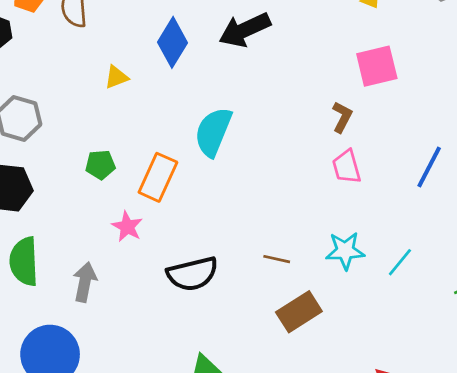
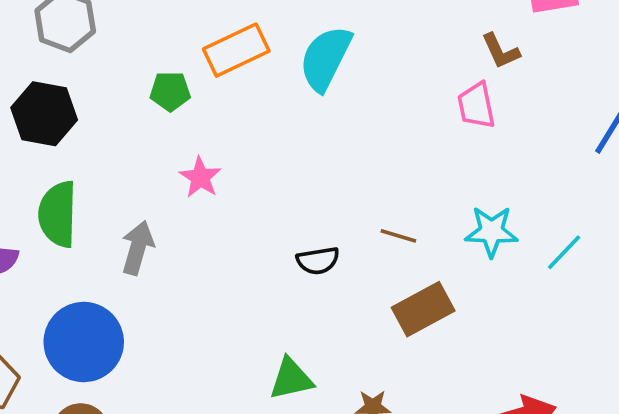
brown L-shape: (342, 117) -> (501, 51), turned 124
pink trapezoid: (347, 167) -> (476, 105), moved
orange rectangle: (158, 177) -> (236, 50), moved, turned 36
black semicircle: (192, 274) -> (318, 261), moved, size x0.6

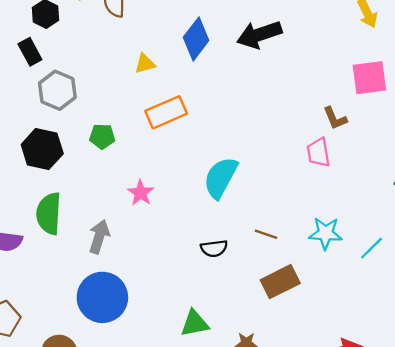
cyan semicircle: (326, 58) -> (221, 178), moved
green pentagon: (170, 91) -> (102, 136), moved
blue circle: (84, 342) -> (102, 297), moved

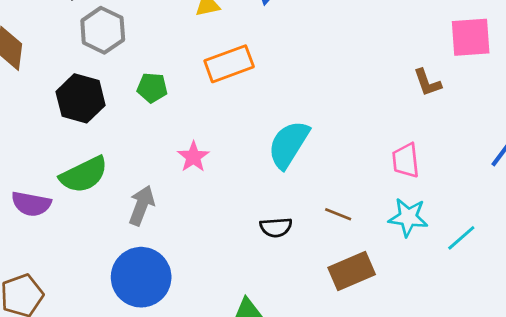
pink trapezoid: (318, 153) -> (406, 160), moved
green semicircle: (49, 214) -> (84, 175), turned -123

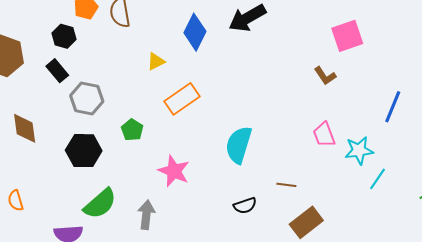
green pentagon: (152, 88) -> (132, 130), turned -30
pink star: (193, 157) -> (174, 171), size x1.4
cyan star: (408, 217) -> (359, 150), moved

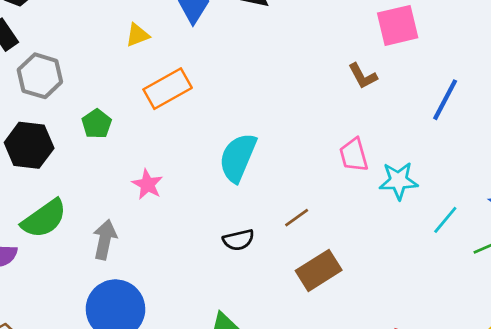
blue line: (393, 107) -> (445, 100), moved
pink star: (174, 171) -> (147, 184), size x0.7
cyan line: (378, 179) -> (445, 220), moved
brown line: (286, 185) -> (297, 218), turned -48

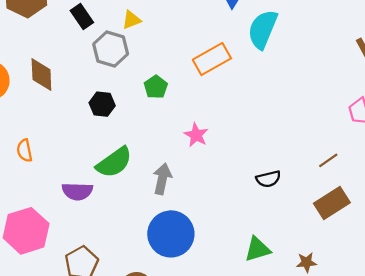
yellow triangle: (138, 35) -> (131, 20), moved
black hexagon: (29, 145) -> (102, 104), size x0.7
cyan semicircle: (238, 158) -> (263, 29), moved
brown line: (297, 218) -> (328, 160), moved

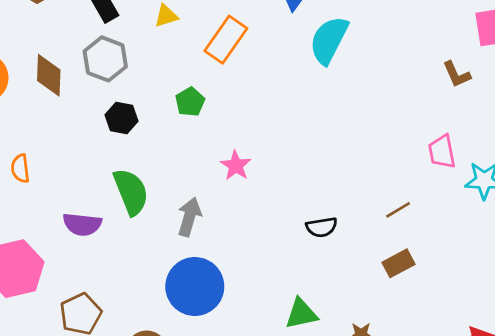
gray hexagon: (111, 49) -> (105, 59), moved
orange rectangle: (212, 59) -> (226, 40), moved, turned -30
green semicircle: (114, 162) -> (131, 192), turned -81
brown rectangle: (332, 203) -> (398, 263), size x0.7

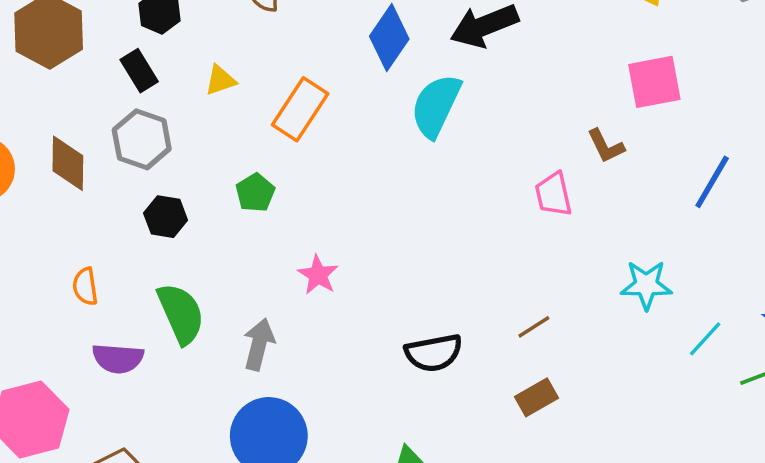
pink trapezoid: (442, 152) -> (553, 194), moved
orange semicircle: (20, 168) -> (85, 286), moved
black semicircle: (322, 227) -> (434, 353), size x1.4

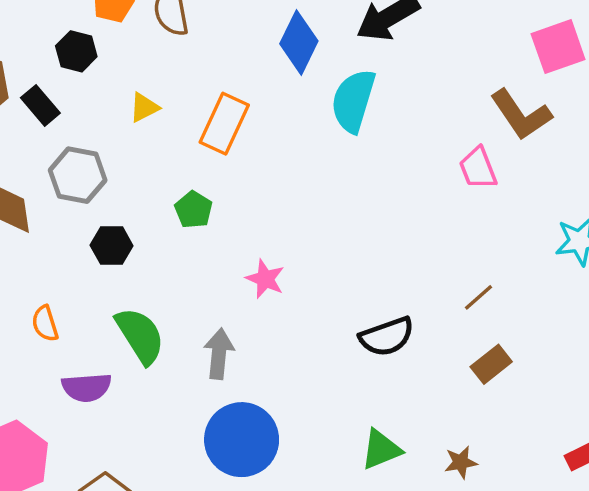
black rectangle: (139, 71) -> (40, 105), moved
brown L-shape: (606, 146) -> (521, 115), size x1.6

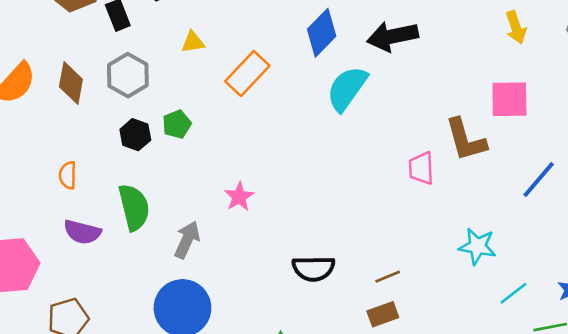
green pentagon: (194, 210) -> (177, 124), moved
brown line: (479, 297) -> (388, 277), moved

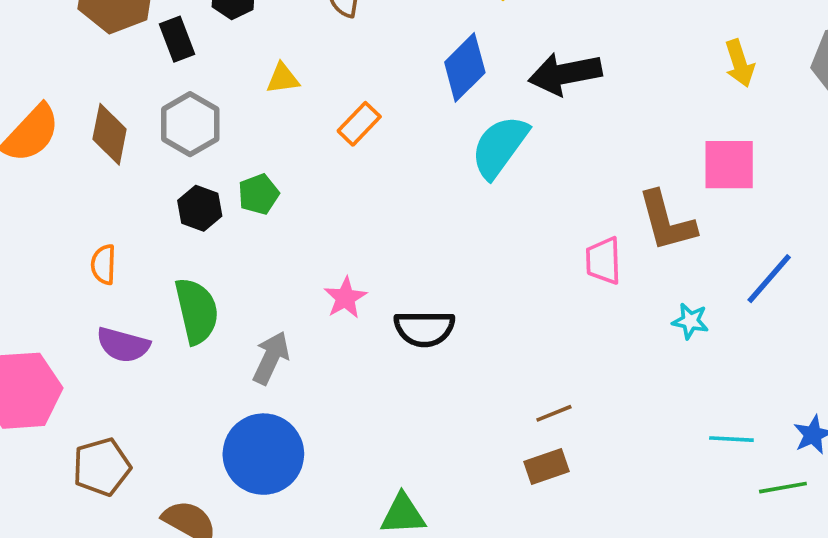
orange rectangle: (247, 74) -> (359, 124), size x0.7
cyan star: (477, 246) -> (690, 321), moved, size x0.7
black semicircle: (313, 268) -> (424, 329), moved
cyan line: (513, 293) -> (731, 439), turned 40

